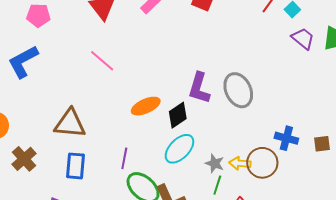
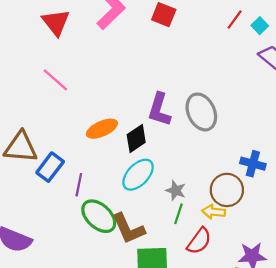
yellow arrow: (240, 163) -> (214, 212), moved
blue rectangle: (76, 166) -> (50, 167), moved, turned 32

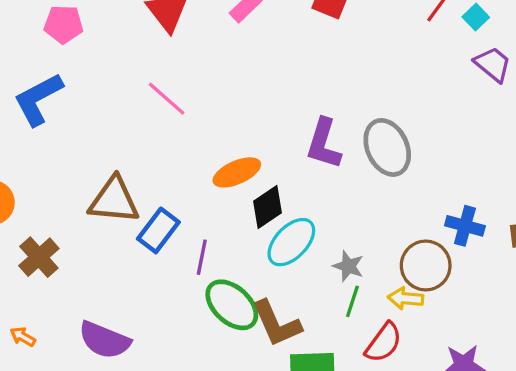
black diamond: (136, 138) -> (267, 207), moved

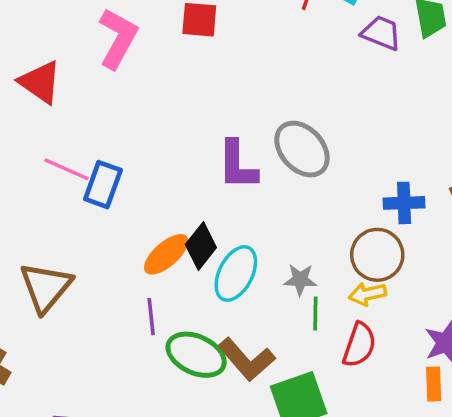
orange ellipse: (237, 172) -> (166, 254), moved
brown triangle: (114, 200) -> (46, 287), turned -38
blue rectangle: (158, 230) -> (103, 185), moved

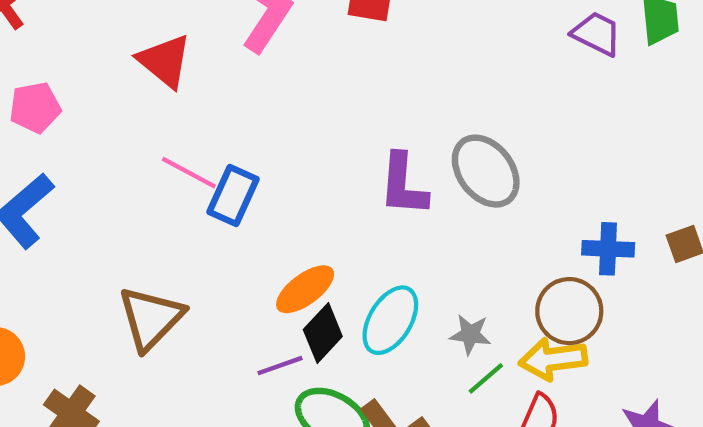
black diamond: (201, 246) -> (323, 333), moved
yellow arrow: (367, 294) -> (553, 359), size x1.4
green line: (315, 313) -> (486, 378), turned 44
purple line: (151, 317) -> (280, 366), turned 72

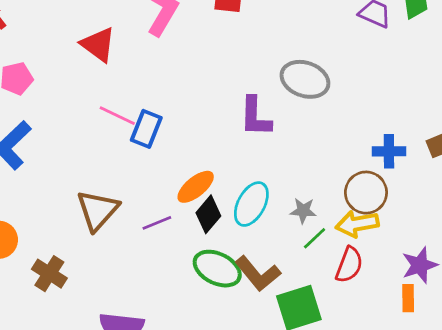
gray ellipse: (486, 171) -> (305, 79), moved, turned -30
purple line: (280, 366) -> (157, 223), moved

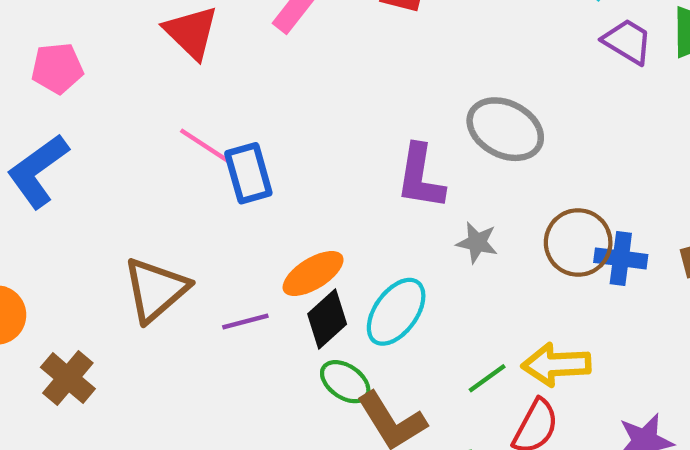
blue rectangle: (146, 129) -> (248, 173), turned -45
brown circle: (366, 193) -> (578, 243), moved
gray star: (303, 211) -> (477, 243), moved
green ellipse: (217, 269) -> (345, 382), moved, size x0.7

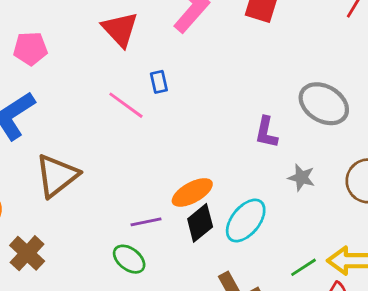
blue rectangle: (248, 173) -> (159, 82), moved, size x0.6
purple L-shape: (420, 177) -> (266, 132), size x0.7
brown triangle: (156, 290) -> (57, 176), moved
green ellipse: (345, 382) -> (129, 259), moved

